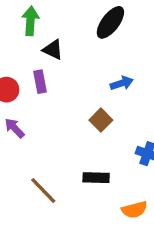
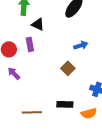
brown line: (43, 190) -> (32, 112), turned -48
orange semicircle: (134, 210) -> (89, 113), moved

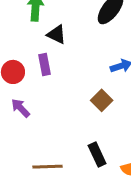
black rectangle: (65, 104) -> (97, 155), turned 63

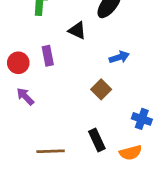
black triangle: (57, 34) -> (77, 30), moved

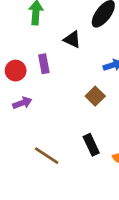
purple arrow: (25, 96) -> (22, 103), turned 114
brown line: (51, 151) -> (47, 156), turned 35

